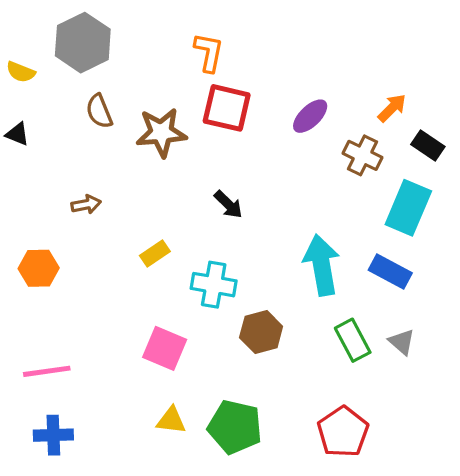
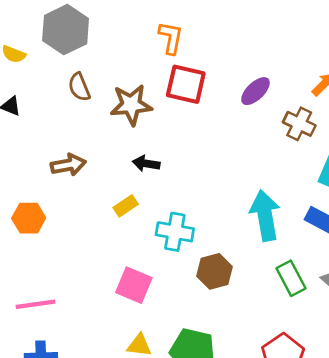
brown arrow: (86, 204) -> (68, 165), size x1.4
black arrow: (228, 204) -> (146, 163), moved, turned 144

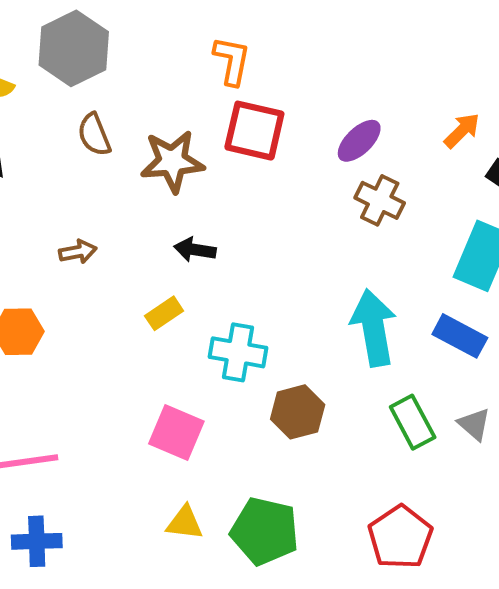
brown cross: (299, 124) -> (380, 200), moved
brown arrow: (68, 165) -> (78, 252), size x0.7

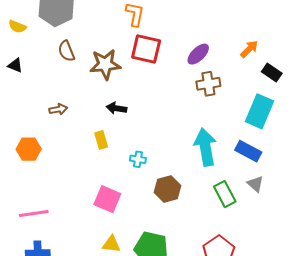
brown cross: (380, 200) -> (208, 84), turned -35
yellow rectangle: (164, 313) -> (101, 140), turned -72
cyan cross: (238, 352) -> (138, 159), size x0.6
gray triangle: (474, 424) -> (255, 184), moved

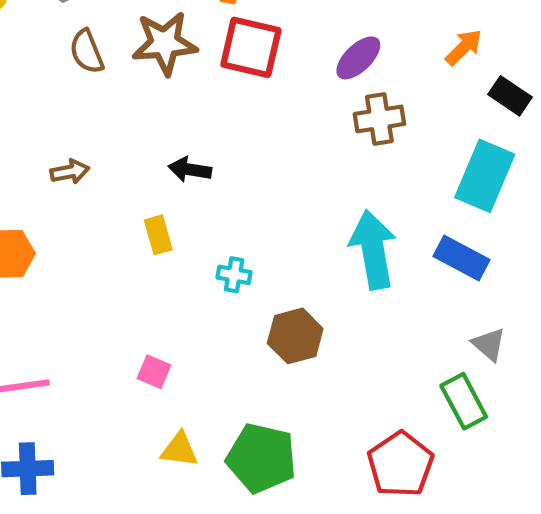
brown star: (105, 64) -> (165, 43), moved
gray triangle: (255, 184) -> (489, 344), moved
green rectangle: (225, 194) -> (464, 401), moved
pink square: (107, 199) -> (154, 372), moved, size x0.6

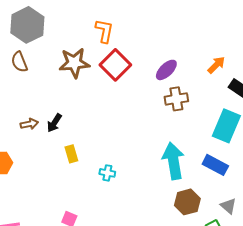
red square: (251, 47) -> (115, 65), turned 32
brown semicircle: (87, 52) -> (19, 62), moved
black arrow: (190, 170) -> (54, 123), moved, turned -66
brown hexagon: (295, 336) -> (187, 202), moved

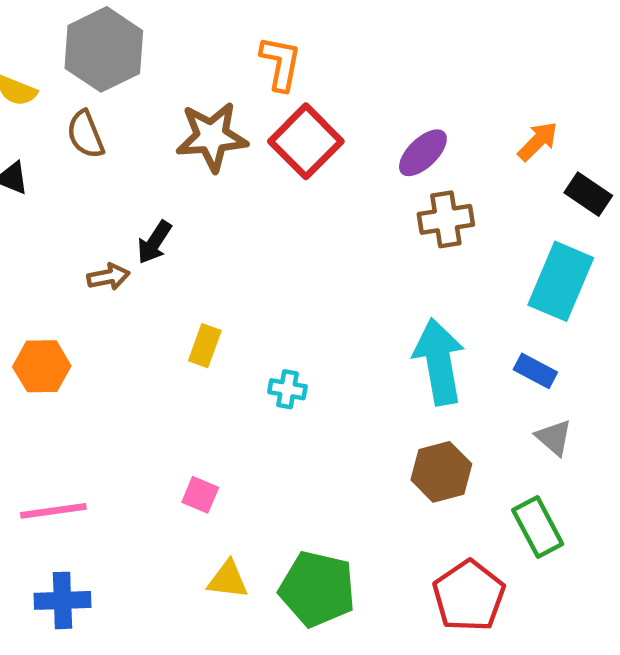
black arrow: (54, 123) -> (154, 242), moved
yellow rectangle: (71, 154) -> (205, 346), turned 36
blue rectangle: (215, 165) -> (535, 371), size x0.7
brown hexagon: (187, 202) -> (441, 472), moved
gray triangle: (228, 206) -> (554, 437), moved

